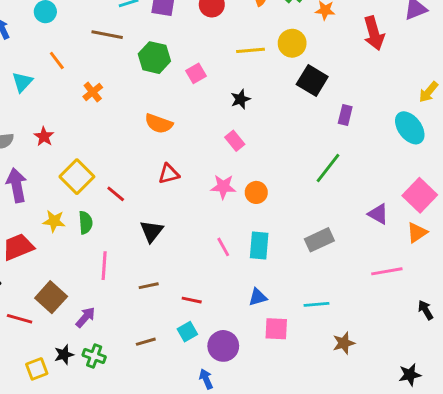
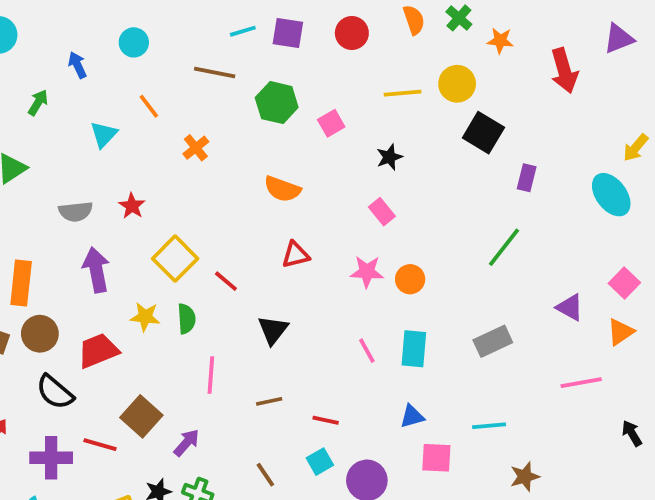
pink square: (420, 195) -> (624, 283), size x0.7
brown line: (146, 342) -> (265, 475), turned 72

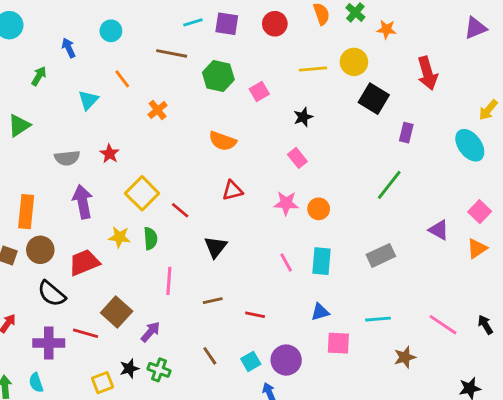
red arrow: (564, 71) -> (427, 73), moved
pink line: (581, 383) -> (443, 325), moved, turned 44
cyan square: (320, 462) -> (251, 361), moved

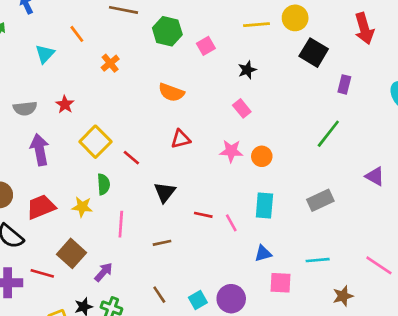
yellow star: (119, 237) -> (82, 207), moved
pink line: (286, 263) -> (231, 223), moved
red line: (255, 315) -> (203, 215), moved

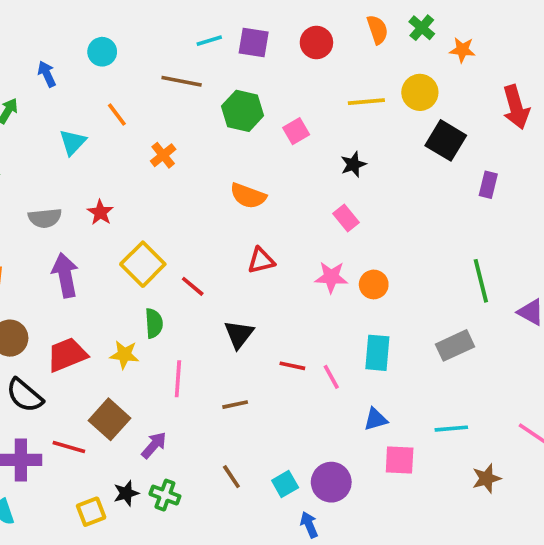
green line: (328, 134) -> (481, 281), moved, turned -52

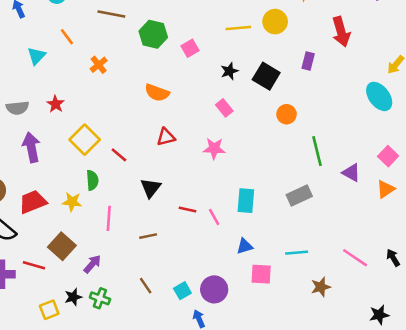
black square: (446, 140) -> (266, 76), moved
purple rectangle: (488, 185) -> (308, 61), moved
orange circle: (374, 284) -> (287, 114), moved

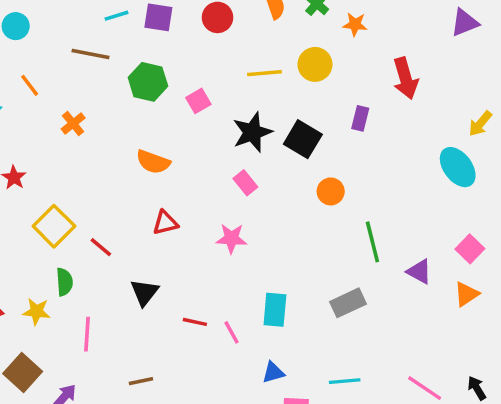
black star: (229, 71) -> (252, 132), size x1.6
brown line: (148, 236) -> (141, 381), moved

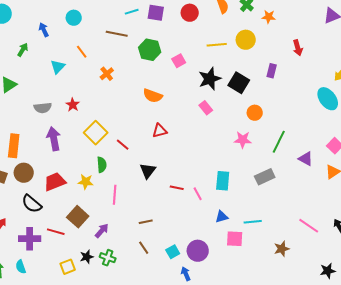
red arrow: (405, 78) -> (298, 48), size x0.7
pink star: (231, 238) -> (243, 140), moved
green line: (372, 242) -> (279, 142), turned 40
cyan line: (345, 381) -> (253, 222), moved

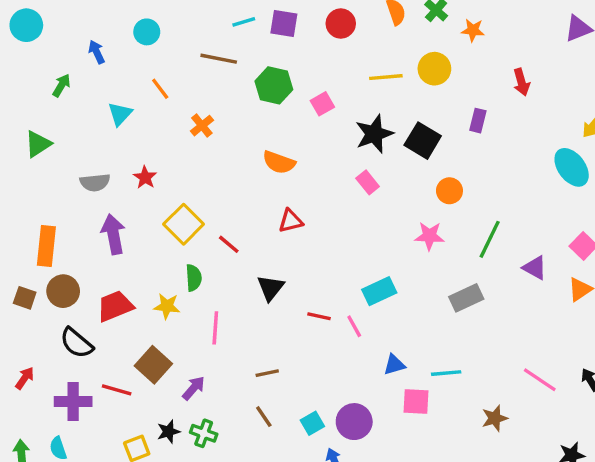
cyan rectangle: (223, 181) -> (379, 291), moved, turned 60

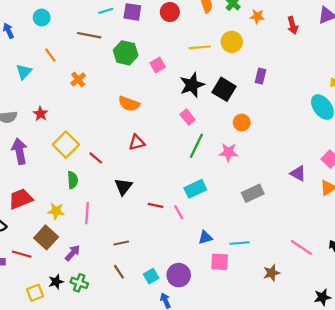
red arrow: (521, 82) -> (293, 25), moved
green line: (490, 239) -> (196, 146), moved
yellow star: (167, 306) -> (56, 211), moved

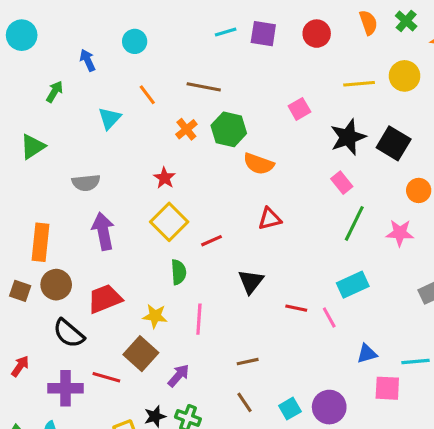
brown line: (89, 35) -> (204, 87), moved
green hexagon: (126, 53) -> (229, 129), moved
red star: (41, 114) -> (164, 178), moved
red line: (96, 158) -> (212, 241), turned -64

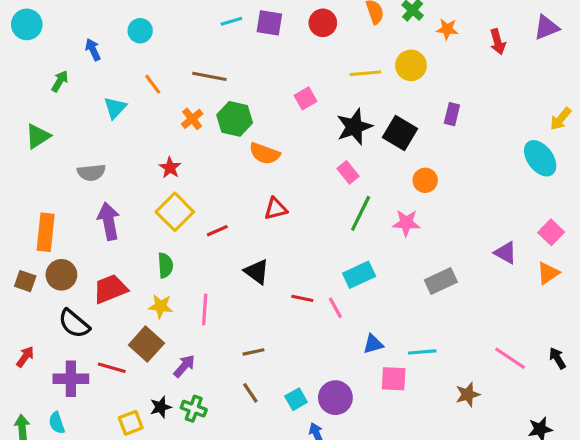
green semicircle: (179, 272) -> (165, 265), moved
black triangle: (251, 281) -> (257, 272), turned -32

